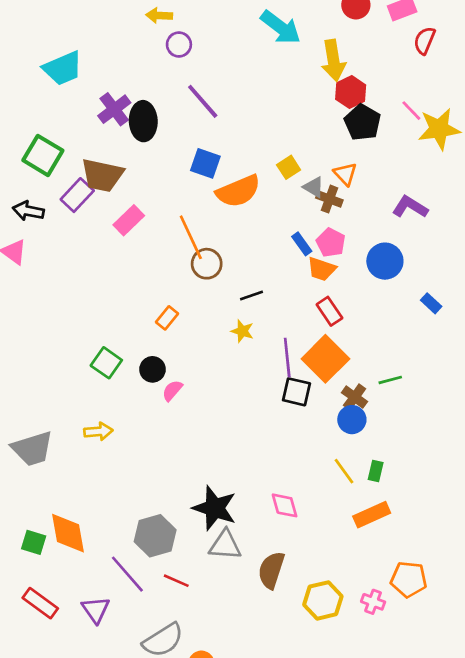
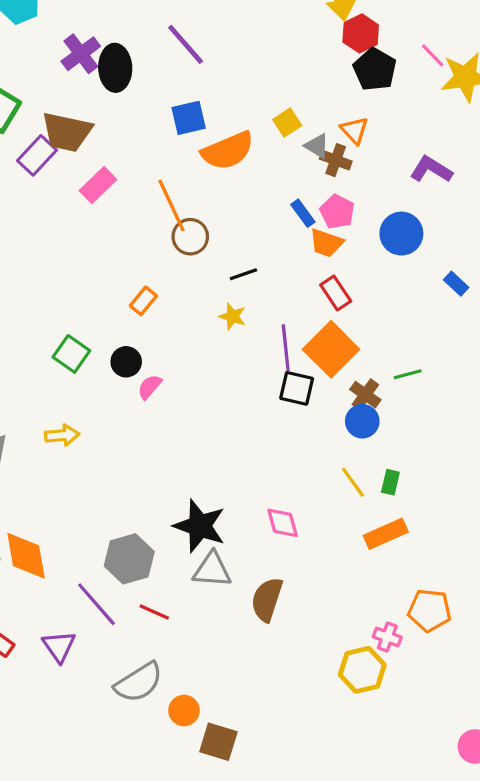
blue square: (205, 163) -> (189, 118), turned -32
yellow hexagon: (323, 600) -> (362, 670), moved

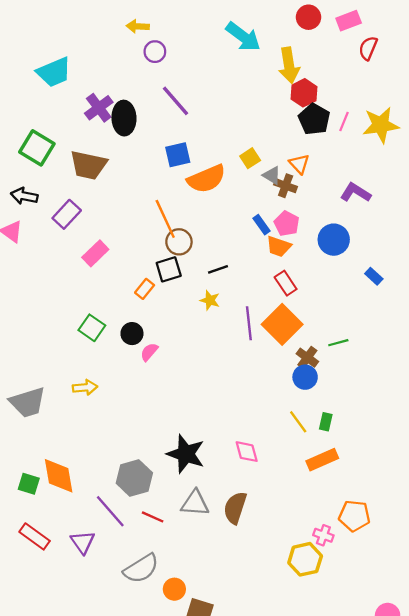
pink line: (433, 55) -> (344, 122), moved, turned 66
purple rectangle: (37, 155) -> (67, 214), moved
pink rectangle: (98, 185) -> (95, 253), moved
black square: (297, 388) -> (169, 269), moved, turned -30
gray triangle: (212, 570) -> (195, 503), moved

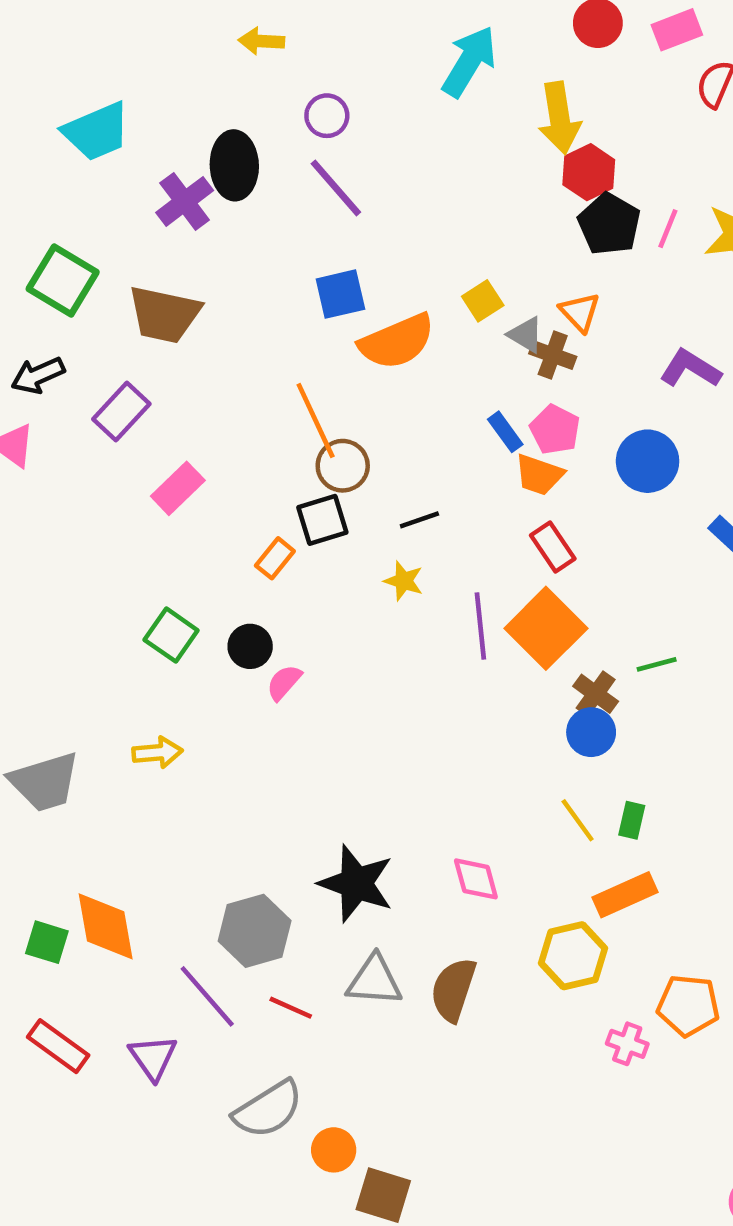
cyan arrow: (243, 37) -> (469, 61), turned -96
purple circle: (155, 52) -> (327, 116), moved
black ellipse: (124, 118) -> (234, 165), moved
black arrow: (24, 196) -> (38, 375), turned -35
yellow hexagon: (305, 559) -> (573, 956), moved

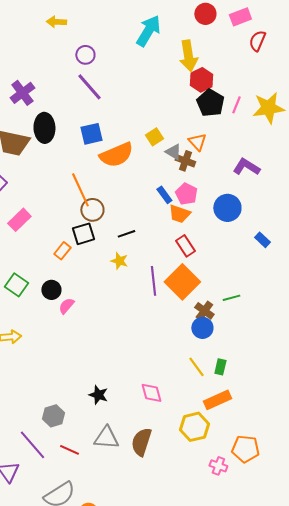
black ellipse: (234, 165) -> (44, 128), moved
black star: (356, 883) -> (98, 395), size x0.6
gray hexagon: (255, 931) -> (53, 416), size x0.7

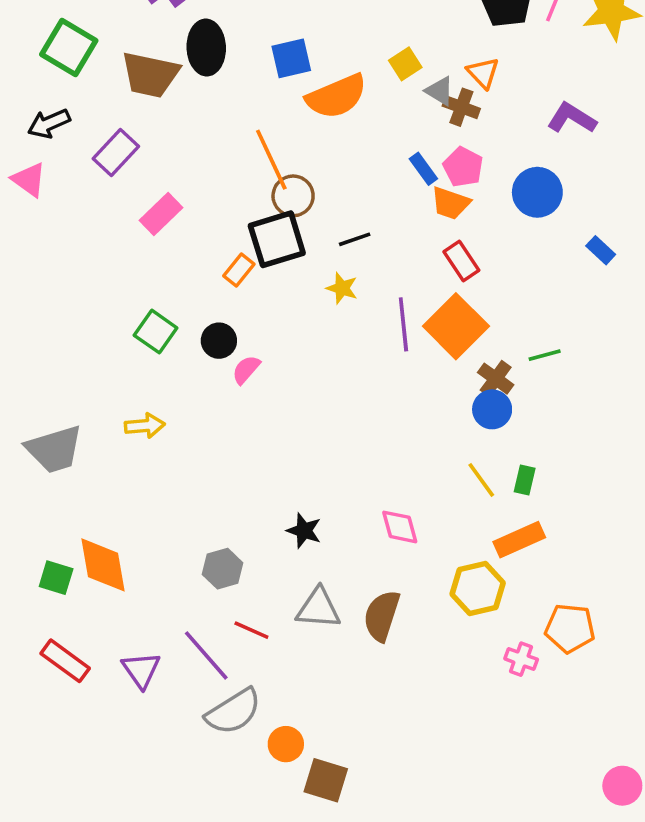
black square: (83, 234) -> (277, 239), size x1.4
purple line: (32, 445) -> (206, 655), moved

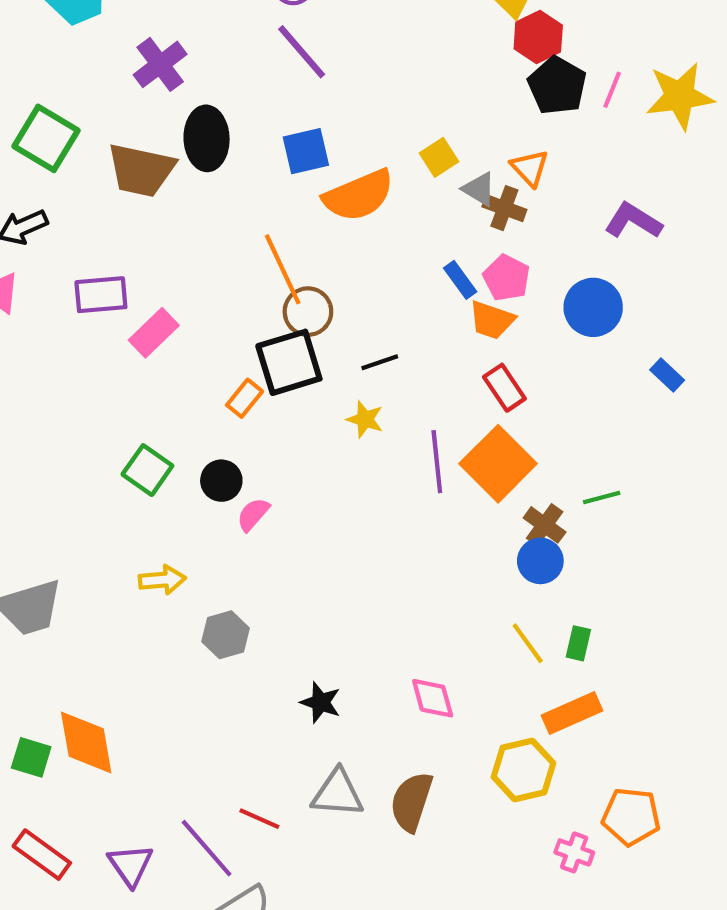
purple rectangle: (116, 152) -> (101, 295), moved, turned 42
yellow arrow: (145, 426) -> (162, 580), moved
gray hexagon: (223, 569) -> (226, 635), moved

